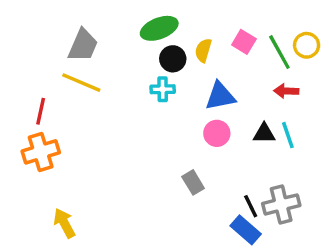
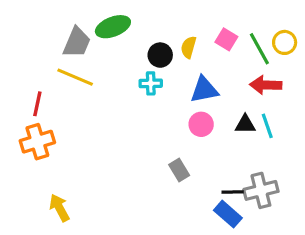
green ellipse: (159, 28) -> (113, 27), moved
red arrow: (286, 91) -> (266, 85), size x1.4
black line: (251, 206) -> (233, 192), turned -65

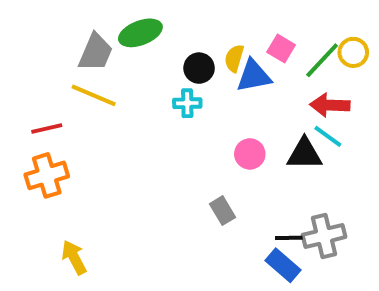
green line: (259, 49) -> (322, 60), turned 72
blue triangle: (204, 90) -> (254, 76), moved
red line: (37, 104) -> (47, 129), turned 65
black triangle: (245, 124) -> (304, 154), size x1.4
cyan line: (267, 126) -> (328, 136), moved, turned -35

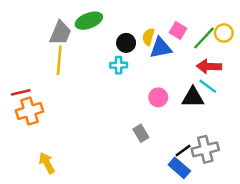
yellow line: (94, 95) -> (59, 60), turned 72
red line: (47, 129) -> (21, 92), moved
black line: (289, 238) -> (183, 151), turned -35

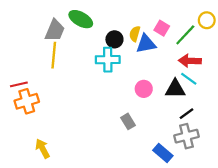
green ellipse: (89, 21) -> (81, 19), turned 50
yellow circle: (224, 33) -> (207, 20), moved
cyan cross: (119, 65) -> (108, 60), size x1.5
black line: (183, 151) -> (186, 114), moved

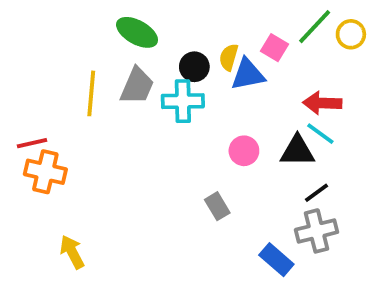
gray trapezoid: (55, 30) -> (137, 86), moved
green line: (185, 35) -> (315, 27), moved
orange cross: (27, 101) -> (45, 172), turned 30

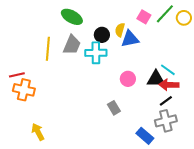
pink square: (275, 48) -> (144, 17), moved
red arrow: (322, 103) -> (169, 85), moved

